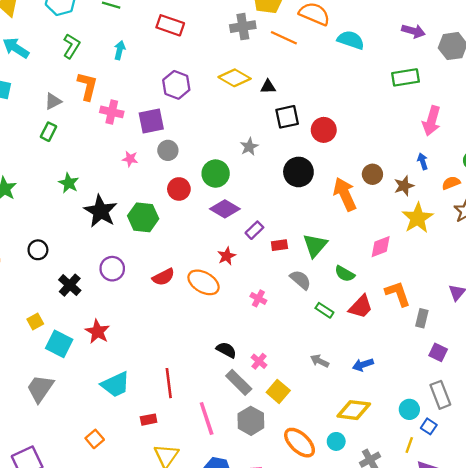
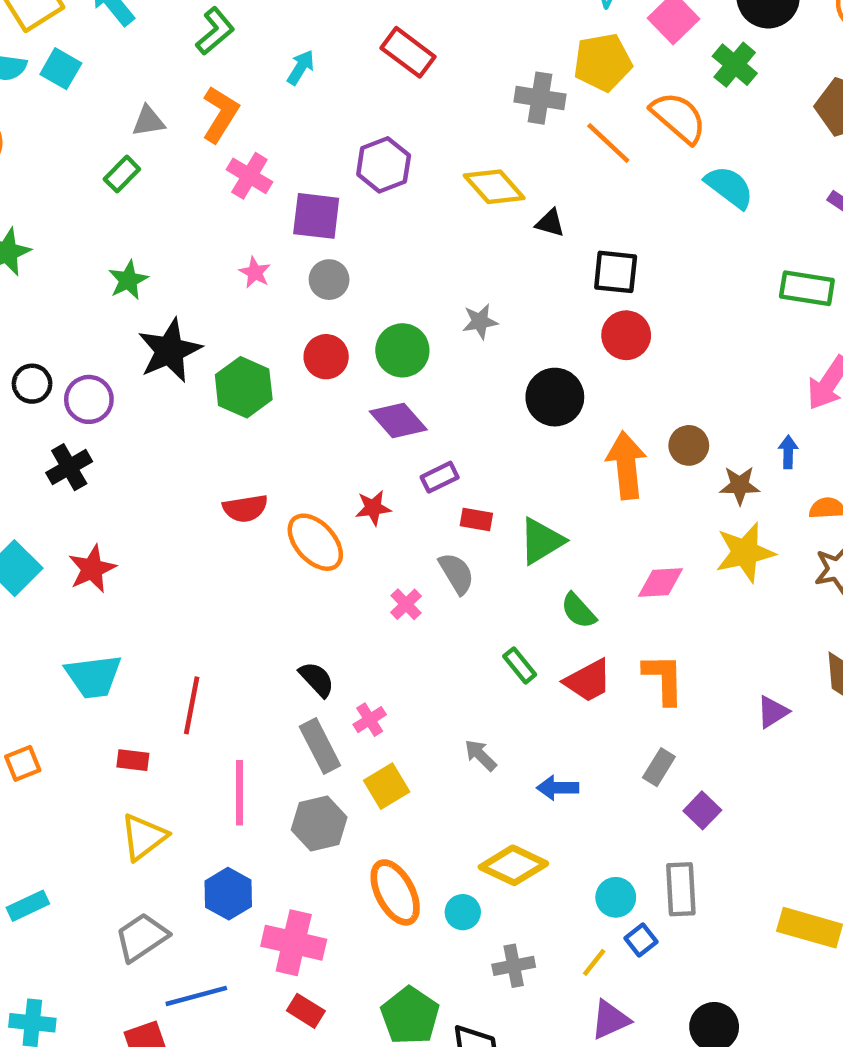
black square: (287, 117) -> (616, 272), moved
purple circle: (112, 269) -> (89, 399), moved
gray semicircle: (300, 280) -> (456, 573), moved
gray rectangle: (422, 318) -> (659, 767), moved

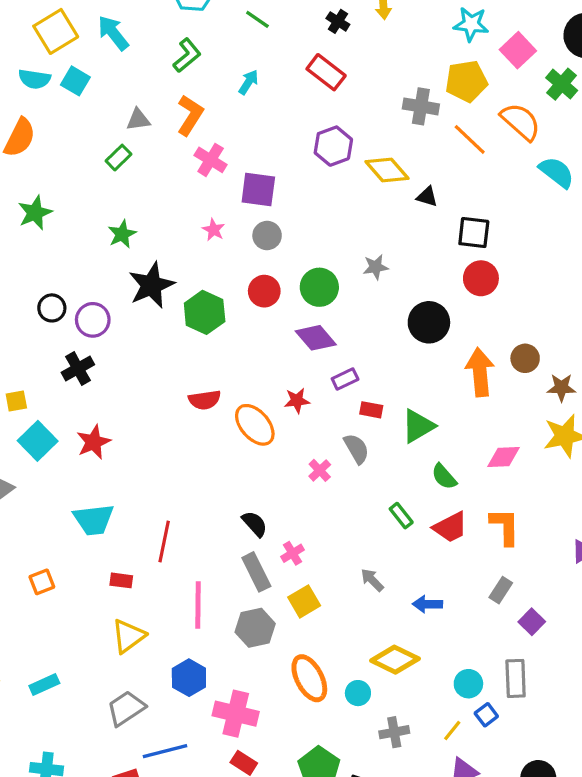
purple hexagon: (384, 165) -> (333, 146), moved

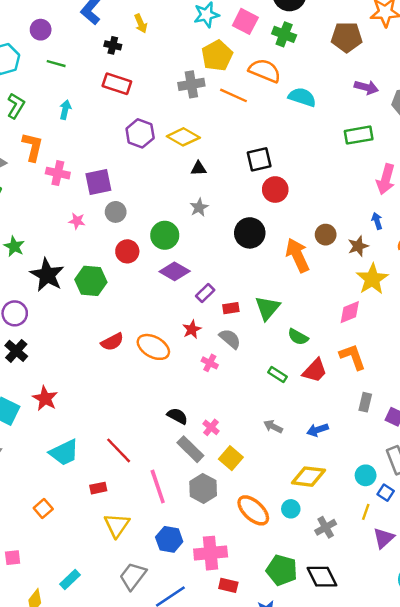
black triangle: (427, 197) -> (198, 169), moved
red star: (297, 401) -> (192, 329), moved
pink diamond: (503, 457) -> (350, 312), moved
red line: (164, 541) -> (119, 450), turned -36

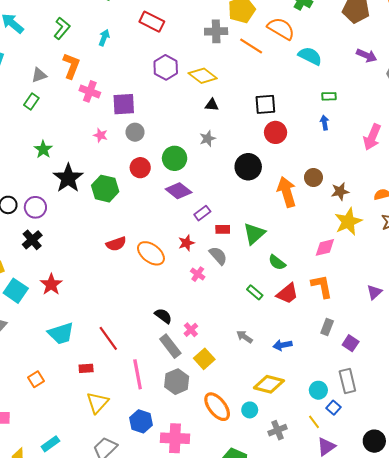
green rectangle: (359, 135) -> (329, 96), moved, size x0.6
blue arrow: (377, 221) -> (325, 123), moved
yellow line: (366, 512) -> (314, 422), turned -64

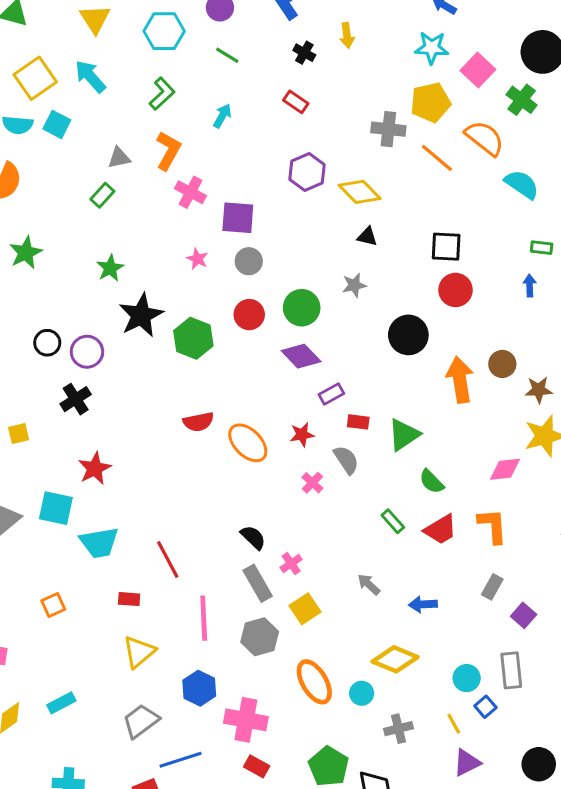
red rectangle: (152, 22) -> (296, 102), size x0.7
cyan square: (16, 291) -> (56, 508), moved, turned -30

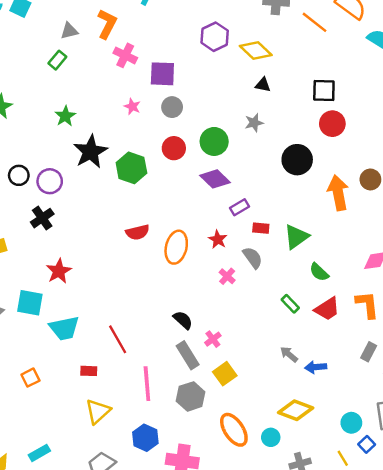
red star: (302, 435) -> (218, 239), turned -30
orange ellipse: (248, 443) -> (176, 247), turned 60
gray arrow: (369, 584) -> (289, 354), moved

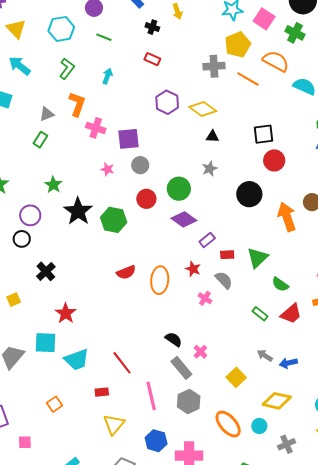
purple circle: (50, 181) -> (30, 215), moved
yellow square: (225, 374) -> (236, 377), moved

